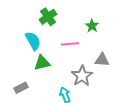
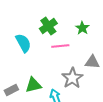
green cross: (48, 17) -> (48, 26), moved
green triangle: (42, 63) -> (33, 85), moved

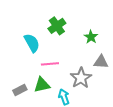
green star: (82, 28) -> (91, 37), moved
pink line: (60, 46) -> (50, 64), moved

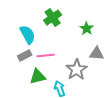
gray rectangle: (20, 90) -> (25, 56), moved

